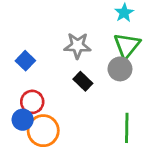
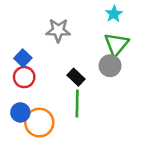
gray star: (77, 46) -> (58, 30), moved
red circle: (32, 102) -> (24, 77), moved
green line: (127, 128) -> (77, 104), moved

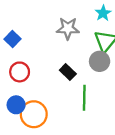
gray star: (58, 30) -> (68, 28), moved
blue square: (23, 58) -> (13, 39), moved
green line: (77, 104) -> (84, 98), moved

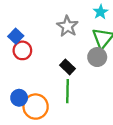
gray star: (68, 28) -> (67, 26), turned 30
red circle: (20, 72) -> (22, 50), moved
green line: (84, 98) -> (67, 91), moved

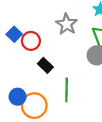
red circle: (22, 50) -> (31, 41), moved
black rectangle: (67, 67) -> (45, 65), moved

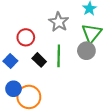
blue square: (14, 34) -> (10, 61), moved
green line: (67, 90) -> (59, 56), moved

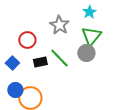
green line: (59, 56) -> (59, 58), turned -45
black rectangle: (39, 60) -> (40, 62), turned -56

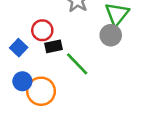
red circle: (27, 40) -> (42, 30), moved
green line: (59, 58) -> (77, 64), moved

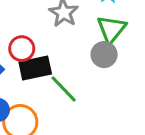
black rectangle: (53, 46) -> (35, 68), size x1.5

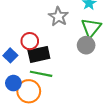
green line: (64, 89) -> (41, 74), moved, turned -35

